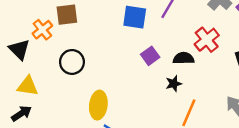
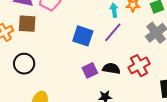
black semicircle: (184, 58) -> (111, 69), moved

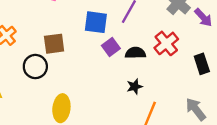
brown square: (27, 24) -> (54, 44), moved
purple square: (90, 70) -> (111, 47), moved

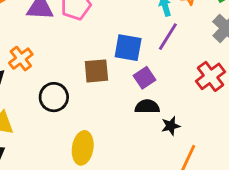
brown square: (54, 44) -> (96, 71), moved
black semicircle: (135, 53) -> (147, 107), moved

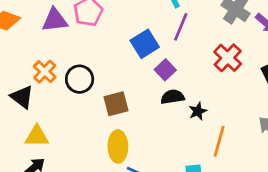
blue square: (128, 48) -> (145, 44), turned -32
brown square: (96, 71) -> (116, 104), moved
black circle: (54, 97) -> (80, 79), moved

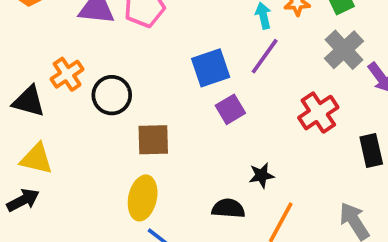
black triangle: (22, 97) -> (29, 101), turned -35
black semicircle: (173, 97) -> (228, 208), moved

